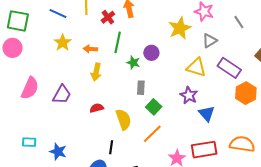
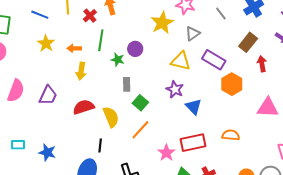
red semicircle: (97, 108) -> (84, 107), size x1.5
orange semicircle: (242, 144) -> (231, 135), size x0.7

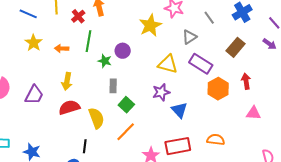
gray triangle: (193, 34) -> (189, 37), moved
red arrow: (262, 64) -> (246, 81), moved
yellow arrow: (81, 71) -> (67, 81), moved
purple star: (175, 89) -> (161, 92), turned 30
pink triangle: (268, 108) -> (253, 113), size x0.7

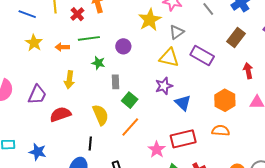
gray triangle: (189, 37) -> (177, 32), moved
green line: (88, 41) -> (89, 38), turned 75
green star: (105, 61) -> (98, 63), moved
orange hexagon: (218, 89) -> (225, 100), moved
red semicircle: (69, 107) -> (60, 114), moved

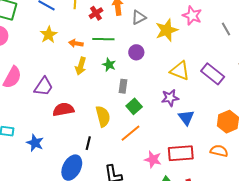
gray triangle: (177, 32) -> (139, 17), moved
yellow arrow: (69, 80) -> (81, 66), moved
pink star: (157, 150) -> (153, 159), turned -30

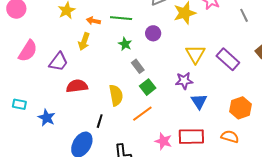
yellow arrow: (81, 66) -> (84, 42), moved
yellow triangle: (180, 71) -> (195, 54), turned 35
gray rectangle: (123, 86) -> (138, 66), turned -48

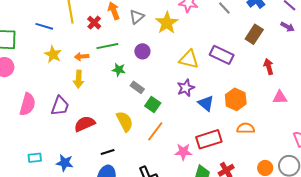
yellow triangle: (195, 54) -> (189, 59), turned -30
orange hexagon: (241, 108) -> (236, 99), moved
black line: (100, 121) -> (108, 152), moved, turned 72

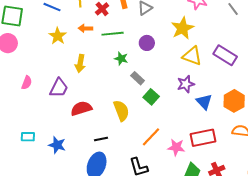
yellow star: (167, 23) -> (182, 28), moved
orange arrow: (82, 57) -> (85, 28), moved
pink semicircle: (28, 104) -> (27, 83), size x0.6
orange line: (155, 131) -> (151, 137), moved

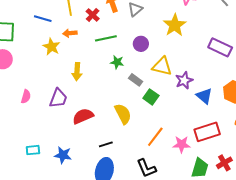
orange arrow: (85, 28) -> (70, 33), moved
yellow triangle: (192, 56) -> (162, 66), moved

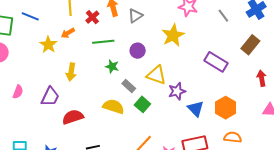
blue line: (43, 19) -> (30, 16), moved
orange arrow: (70, 33) -> (68, 33), turned -32
yellow semicircle: (123, 114) -> (113, 106), moved, turned -50

